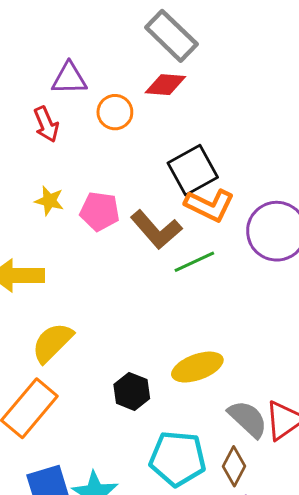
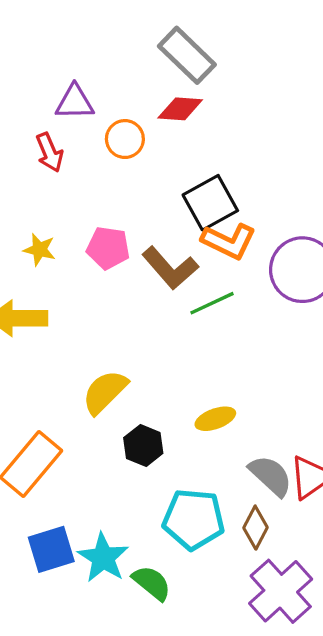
yellow star: (49, 201) -> (39, 250), moved
yellow semicircle: (52, 343) -> (105, 392), moved
yellow ellipse: (197, 367) -> (215, 419), size x0.7

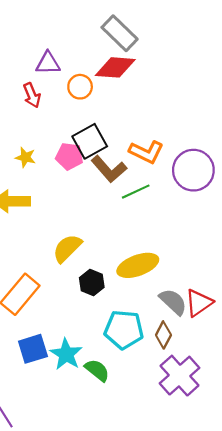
red diamond: (180, 109) -> (115, 67), size x1.4
black square: (210, 203) -> (90, 141), moved
yellow ellipse: (215, 419) -> (138, 265), size x1.6

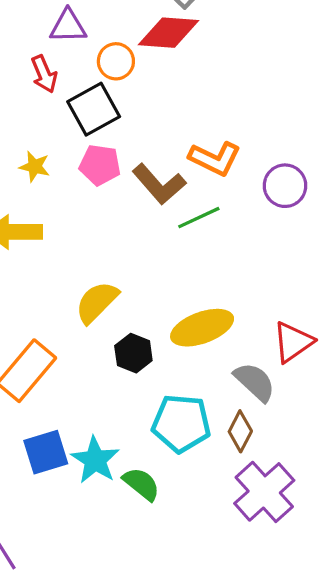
black square: (90, 141) -> (94, 109), moved
purple circle: (193, 170) -> (285, 186), size x0.7
red triangle: (199, 303) -> (293, 342), moved

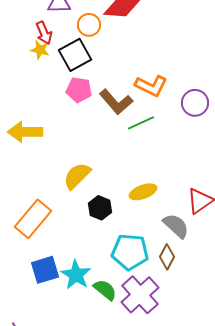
yellow star: (35, 167) -> (40, 50), moved
yellow ellipse: (202, 328) -> (143, 192), size x0.7
purple cross: (264, 492) -> (140, 295), moved

